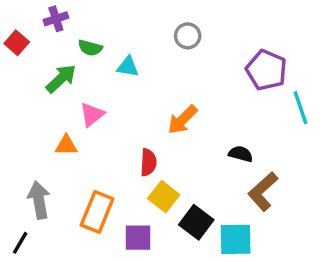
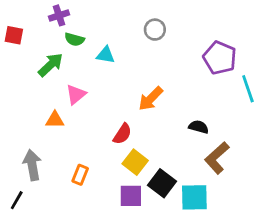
purple cross: (56, 19) -> (59, 15), moved
red square: (17, 43) -> (14, 35), turned -30
red semicircle: (148, 162) -> (122, 134), turned 30
orange rectangle: (97, 212) -> (80, 175), size x0.6
purple square: (138, 238) -> (131, 196), moved

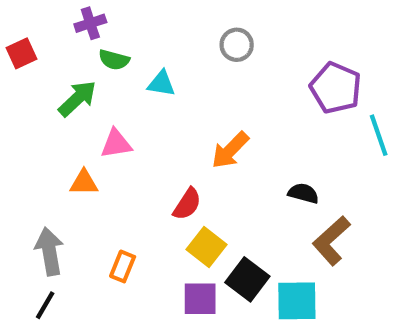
red square: (14, 35) -> (21, 53), turned -36
pink triangle: (76, 94) -> (116, 144), turned 30
black line: (17, 200) -> (45, 305), moved

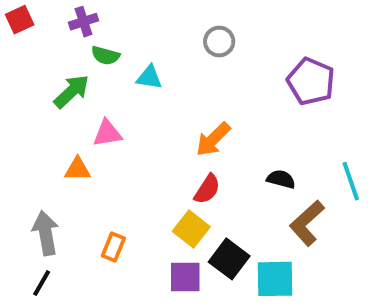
red square: (21, 53) -> (20, 20), moved
cyan line: (379, 135) -> (351, 181), moved
red semicircle: (187, 204) -> (207, 189), moved

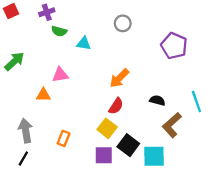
green arrow: (72, 91) -> (14, 61), moved

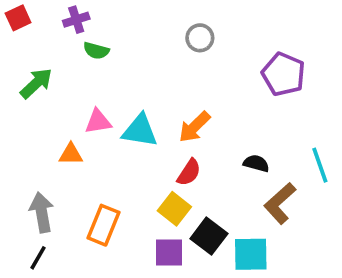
cyan triangle: (84, 43) -> (140, 131), moved, size x1.5
green arrow: (14, 61) -> (36, 83), moved
orange rectangle: (64, 138) -> (103, 225), size x1.5

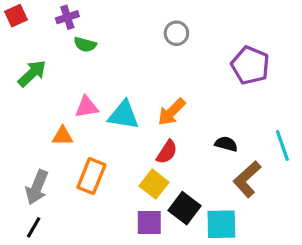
gray arrow: (42, 212) -> (37, 187), turned -148
orange rectangle: (103, 225) -> (91, 176), moved

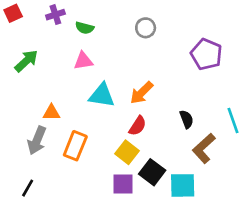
green semicircle: (85, 44) -> (85, 28), moved
pink triangle: (87, 107) -> (83, 61), moved
black semicircle: (226, 144) -> (187, 119), turned 54
gray arrow: (37, 187) -> (37, 140), moved

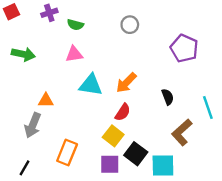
green arrow: (26, 61) -> (23, 54), turned 55
black semicircle: (187, 119) -> (168, 97), moved
orange rectangle: (75, 146) -> (67, 152), moved

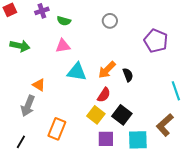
black semicircle: (168, 97) -> (128, 75), moved
orange triangle: (46, 100) -> (39, 85), turned 32
brown L-shape: (182, 132) -> (165, 125), moved
black square: (136, 154) -> (122, 115), moved
purple square: (110, 164) -> (106, 139), moved

